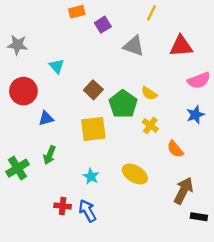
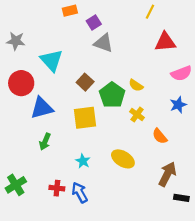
yellow line: (151, 13) -> (150, 12), moved
gray triangle: (134, 46) -> (103, 43), moved
cyan triangle: (57, 66) -> (51, 60), size x1.6
blue triangle: (46, 118) -> (42, 108), size x1.6
green cross: (18, 168) -> (16, 185), moved

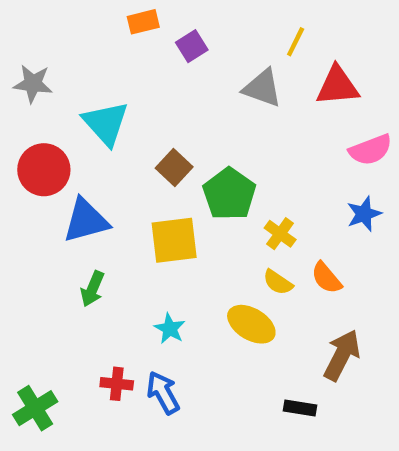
yellow line: (150, 12) -> (296, 42), moved
gray triangle: (103, 43) -> (262, 88), moved
yellow semicircle: (136, 85) -> (278, 282), moved
green cross: (16, 185) -> (35, 408), moved
black rectangle: (181, 198) -> (300, 408), moved

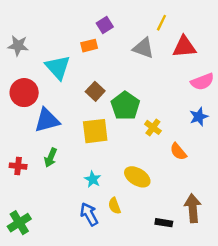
orange rectangle: (143, 22) -> (89, 46), moved
yellow semicircle: (278, 282) -> (114, 206), moved, turned 35
brown arrow: (342, 355) -> (193, 208), moved, turned -32
red cross: (117, 384) -> (18, 166), moved

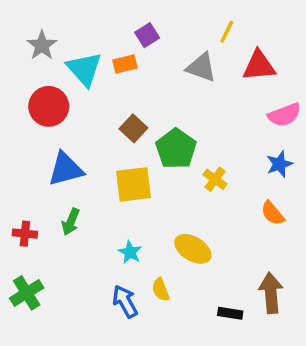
gray star: (18, 46) -> (42, 45), moved, turned 30
cyan triangle: (58, 67) -> (84, 69), moved
red circle: (24, 93) -> (49, 106), moved
orange semicircle: (178, 152) -> (273, 213), moved
green cross: (19, 223) -> (27, 293), moved

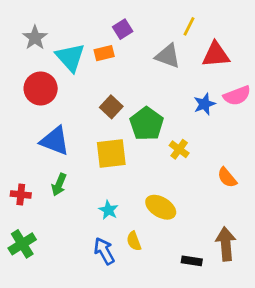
blue star: (279, 164) -> (205, 104), moved
blue triangle: (66, 169) -> (55, 141), turned 36

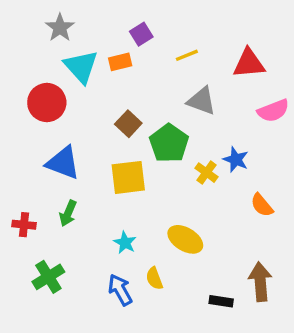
yellow line: (189, 26) -> (187, 55), moved, turned 42
gray star: (35, 38) -> (60, 28), moved
gray triangle: (168, 56) -> (202, 101), moved
blue star: (205, 104) -> (236, 160), moved, turned -30
green cross: (22, 244) -> (48, 277), moved

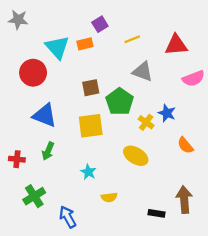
gray star: (60, 28) -> (18, 20), moved, turned -30
brown square: (128, 124) -> (91, 88), turned 36
yellow ellipse: (185, 239) -> (136, 156), moved
yellow semicircle: (154, 278) -> (109, 197), turned -77
blue arrow: (120, 290) -> (68, 217), moved

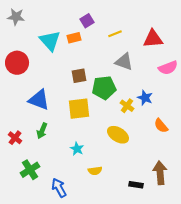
red circle: (33, 73) -> (17, 63), moved
green pentagon: (120, 102) -> (104, 88), turned 30
red cross: (17, 159) -> (15, 138), turned 32

